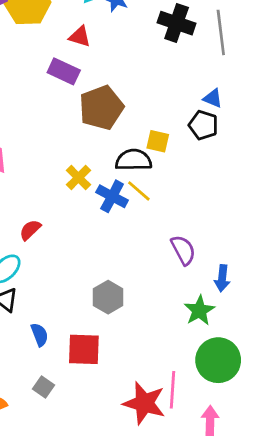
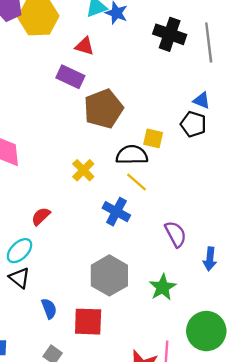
blue cross: (112, 196) -> (116, 212), moved
gray hexagon: (108, 297) -> (109, 275), size x1.4
green star: (199, 310) -> (163, 287), moved

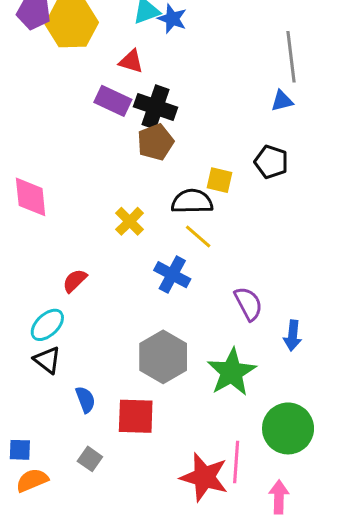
black cross: (170, 34) -> (155, 107), moved
blue triangle: (202, 100) -> (282, 101), moved, turned -36
brown pentagon: (103, 109) -> (155, 142), size x0.7
green star: (163, 287) -> (232, 372), size x1.4

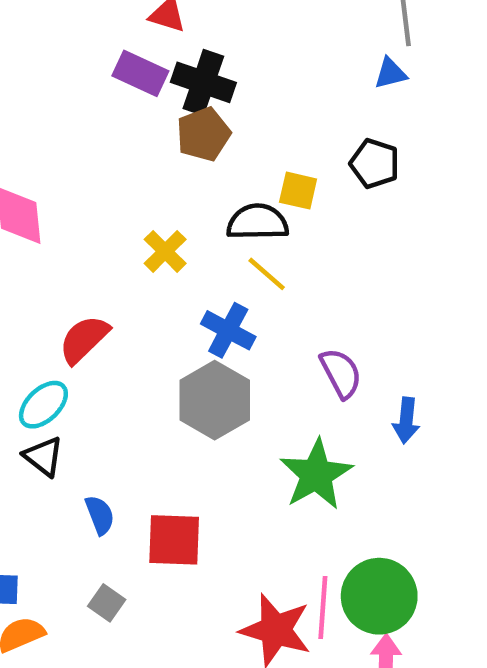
red semicircle: (75, 281) -> (84, 339), size x1.4
gray hexagon: (163, 357) -> (215, 400), moved
green circle: (288, 428) -> (379, 596), moved

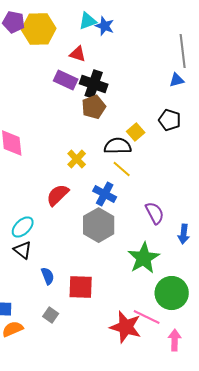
yellow square: (298, 191) -> (136, 132), turned 36
red semicircle: (84, 339) -> (58, 195), moved
green circle: (379, 596) -> (172, 293), moved
pink line: (323, 607) -> (147, 317), turned -68

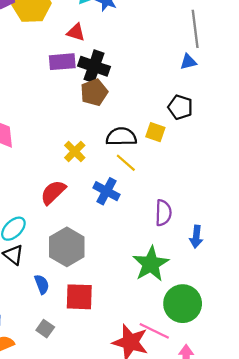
purple rectangle: (66, 80) -> (62, 62), turned -30
yellow square: (136, 132) -> (155, 132), moved, turned -30
purple semicircle: (155, 213) -> (163, 213), turned 30
gray hexagon: (99, 225) -> (67, 247), moved

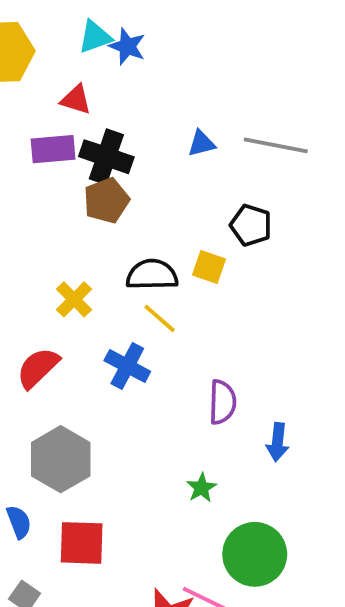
gray line: (195, 29) -> (276, 145), moved, turned -72
blue triangle: (188, 62) -> (201, 143), moved
green star: (151, 264) -> (201, 488), size x0.5

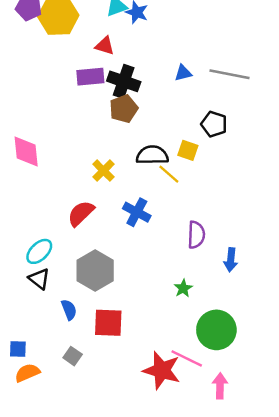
yellow line: (160, 318) -> (169, 174), moved

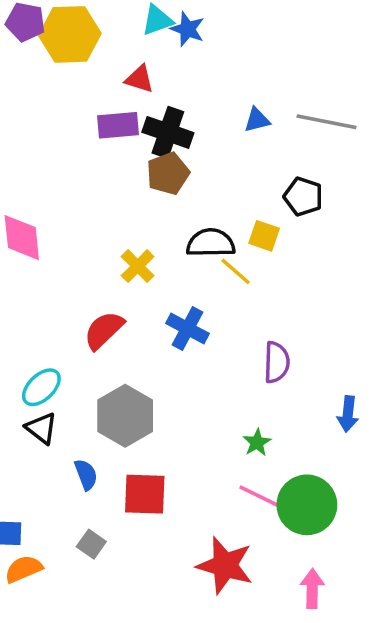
blue arrow: (231, 260) -> (348, 414), moved
pink line: (187, 358) -> (262, 498), moved

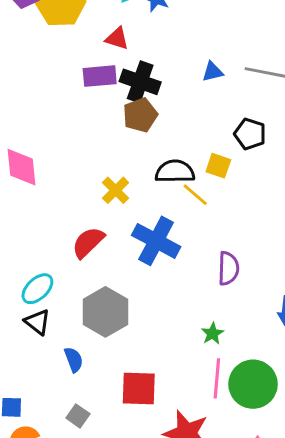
blue cross: (188, 328) -> (156, 241), size x1.4
red square: (145, 494) -> (139, 388), moved
pink line: (262, 498) -> (217, 378), turned 69

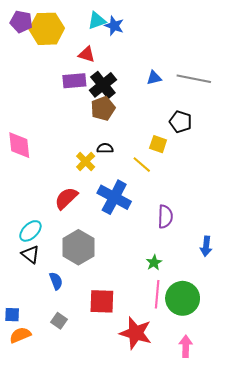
black cross: (140, 82) -> (103, 85), turned 32
black semicircle: (175, 172) -> (105, 148), moved, size x0.6

